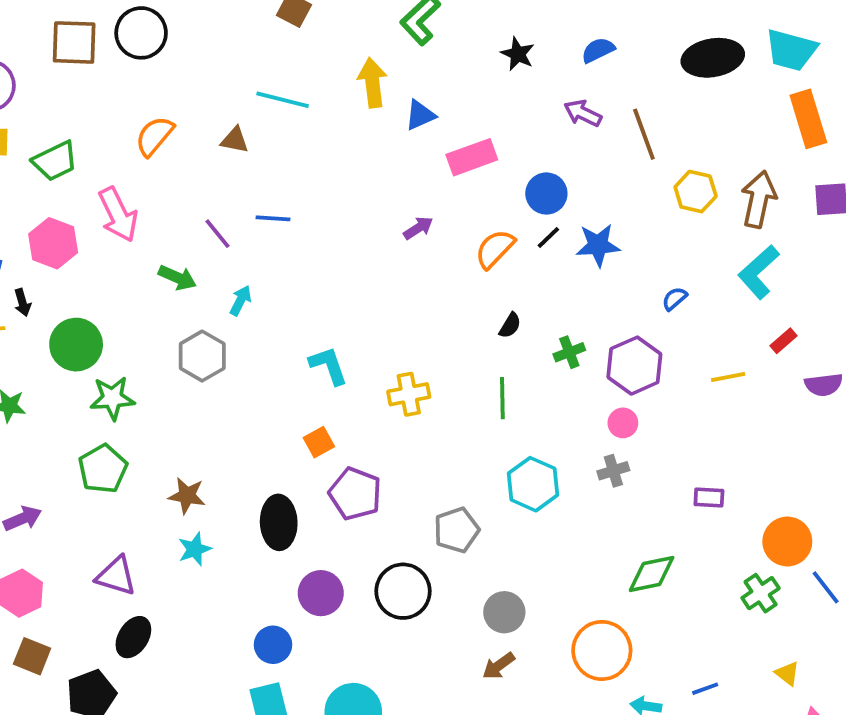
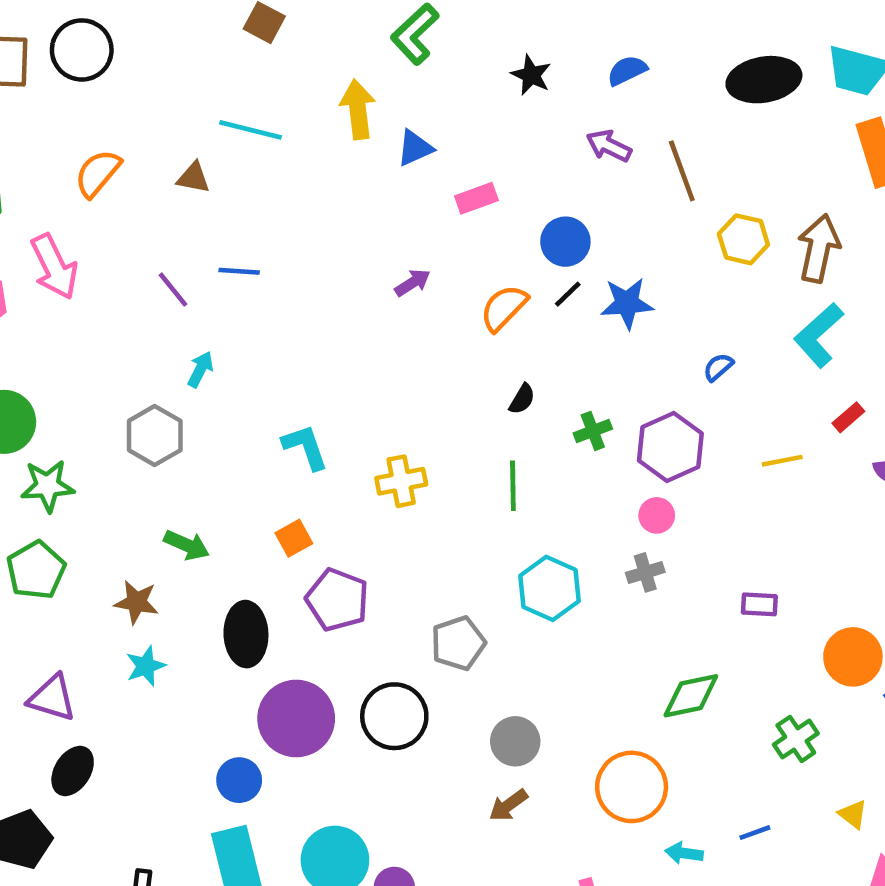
pink rectangle: (472, 157) -> (476, 198), size x0.7
green arrow: (177, 278) -> (187, 545), moved
purple circle: (321, 593) -> (296, 718), size x1.4
green cross: (761, 593) -> (796, 739), moved

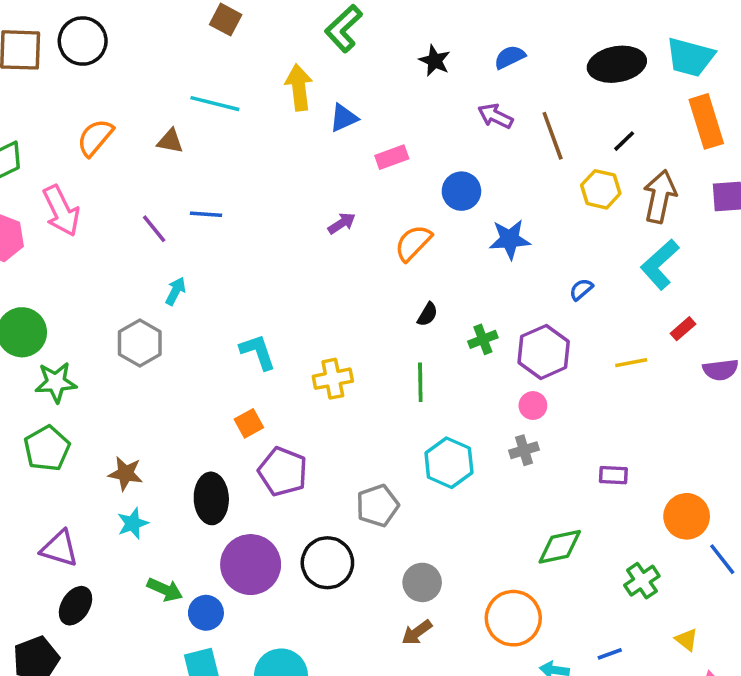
black line: (568, 294) -> (624, 141), moved
green arrow: (187, 545) -> (165, 590), moved

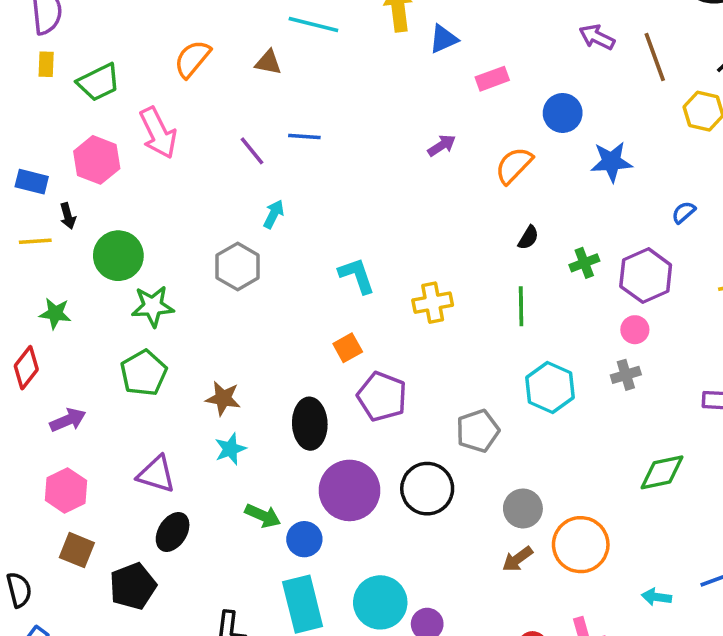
orange circle: (513, 618) -> (581, 545), moved

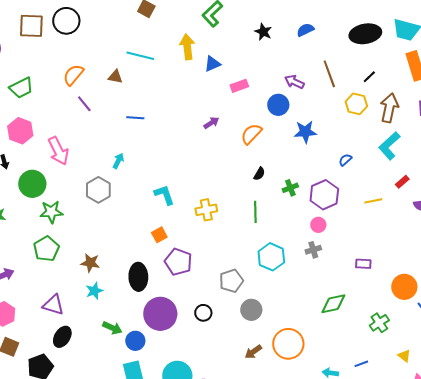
purple arrow: (597, 37) -> (294, 82), moved
pink arrow: (158, 133) -> (58, 151), moved
purple line: (252, 151) -> (84, 104), moved
black circle: (427, 489) -> (203, 313), size x0.6
gray circle: (523, 508) -> (251, 310), moved

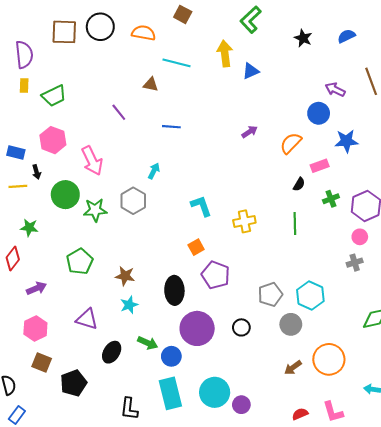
orange semicircle: (73, 75) -> (144, 33), moved, turned 60
pink rectangle: (239, 86) -> (320, 166), moved
green star: (51, 212) -> (95, 210), moved
cyan hexagon: (271, 257) -> (310, 296), moved
black ellipse: (62, 337) -> (112, 352), moved

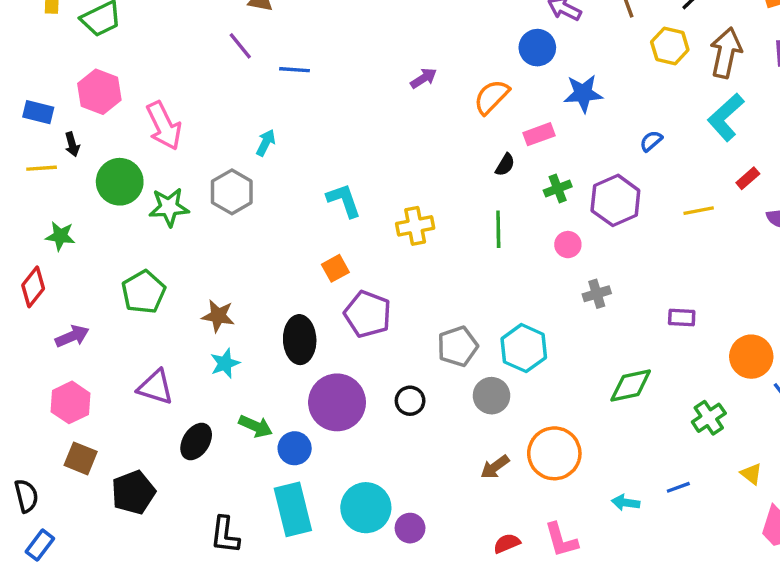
purple line: (119, 112) -> (240, 46), moved
pink circle: (360, 237) -> (568, 245), moved

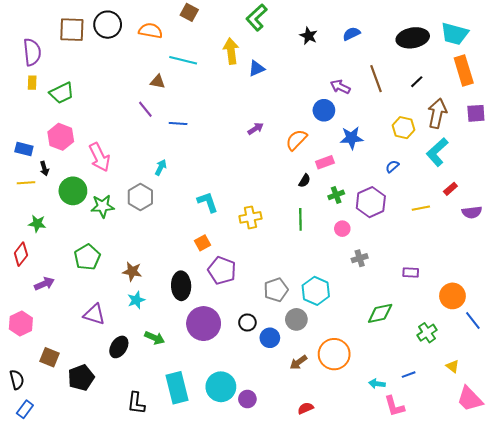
yellow hexagon: (670, 46) -> (404, 128), moved
pink hexagon: (70, 402) -> (21, 324), moved
blue circle: (295, 448) -> (270, 338), moved
pink L-shape: (561, 540) -> (394, 406), moved

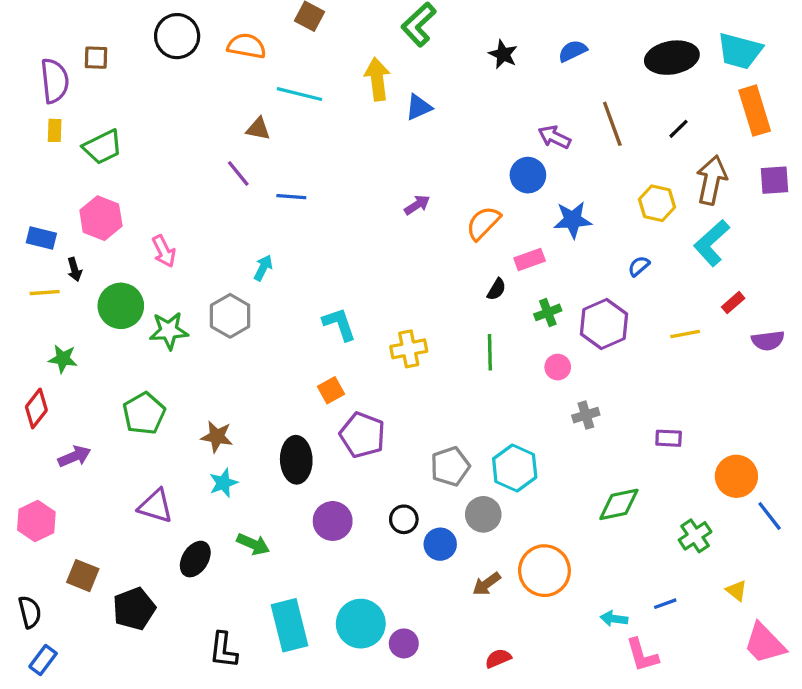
brown square: (72, 30) -> (96, 58), moved, size x0.6
pink arrow: (99, 157) -> (164, 251), size x0.7
purple circle: (204, 324) -> (333, 521), size x0.7

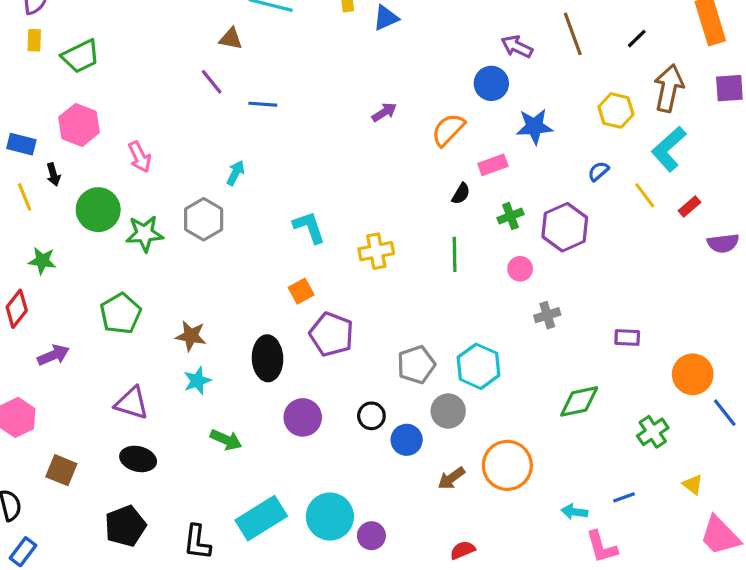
yellow line: (45, 293) -> (25, 197), turned 72
yellow line: (685, 334) -> (645, 195), moved, turned 64
black ellipse: (195, 559) -> (138, 459), moved, turned 72
black pentagon: (134, 609) -> (125, 526), moved
cyan rectangle: (290, 625) -> (261, 518), turned 72

